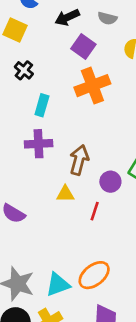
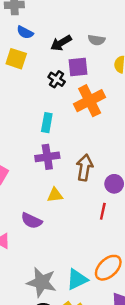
purple square: (83, 46) -> (78, 67), turned -35
black cross: (24, 70) -> (57, 79), moved
yellow triangle: (65, 194) -> (55, 195), moved

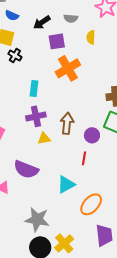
black cross: (57, 79) -> (15, 55), moved
yellow triangle: (55, 195) -> (44, 138), moved
purple semicircle: (32, 221) -> (26, 169), size x1.4
cyan triangle: (77, 279) -> (66, 184), moved

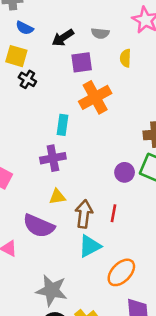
cyan rectangle: (34, 88) -> (63, 125), moved
brown arrow: (67, 123) -> (84, 214), moved
purple circle: (92, 135) -> (125, 172), moved
yellow triangle: (44, 138) -> (57, 197), moved

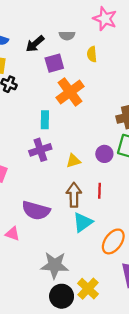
yellow triangle: (57, 197) -> (73, 161), moved

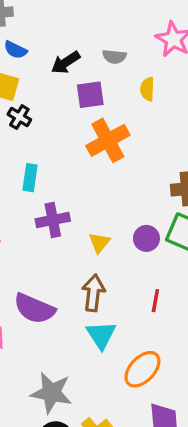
cyan rectangle: (45, 120) -> (30, 178), moved
yellow triangle: (73, 161) -> (99, 243), turned -42
red line: (100, 191) -> (155, 301), moved
cyan triangle: (83, 222) -> (101, 335), turned -35

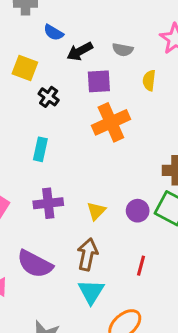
blue semicircle: (15, 50) -> (54, 32), moved
black cross: (19, 117) -> (49, 97), moved
purple cross: (53, 220) -> (48, 203), moved

